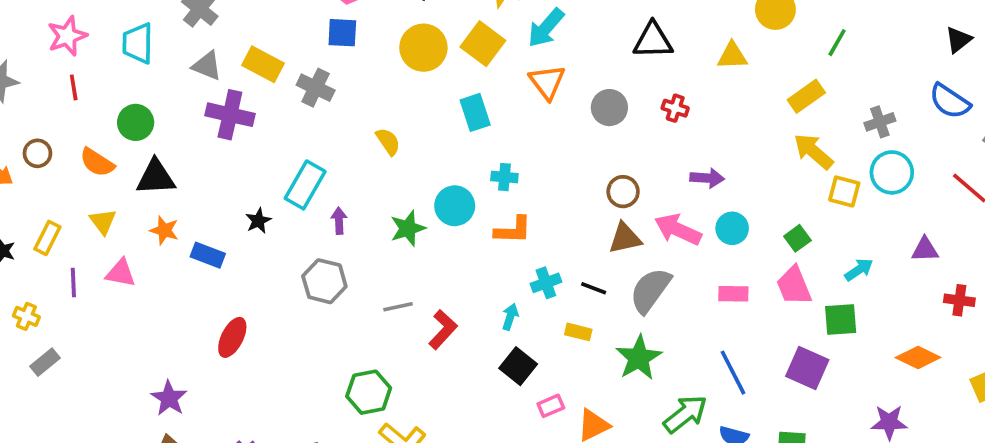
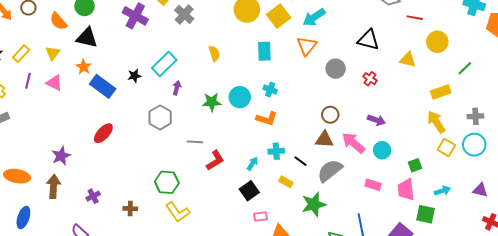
blue rectangle: (208, 255) -> (103, 86), size x1.4

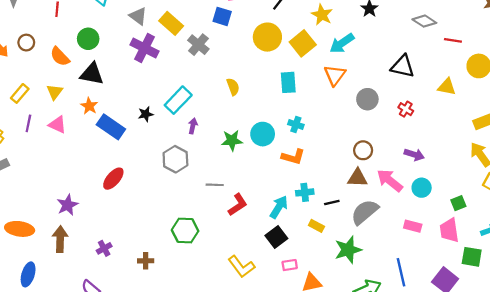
black line: (300, 161) -> (332, 203), turned -48
cyan arrow: (252, 164) -> (279, 207), size x1.5
yellow L-shape: (178, 212) -> (241, 267), moved

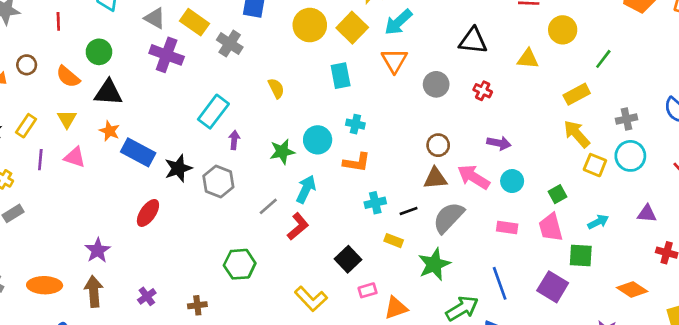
black star: (146, 114) -> (178, 168), moved, size x1.5
gray line: (215, 185) -> (268, 206), turned -36
cyan arrow: (279, 207) -> (306, 189), moved

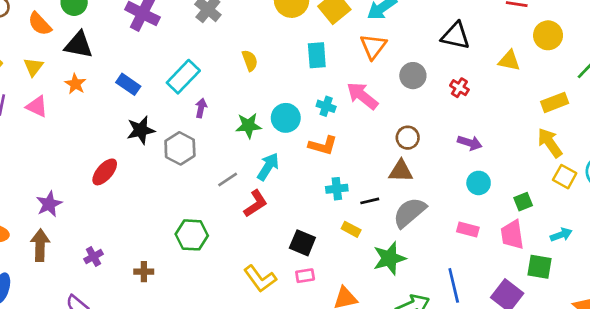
blue rectangle: (138, 152) -> (128, 84), moved, size x0.7
pink arrow: (474, 177) -> (362, 96), moved
black square: (348, 259) -> (302, 243), turned -30
pink rectangle: (368, 290) -> (305, 276), moved

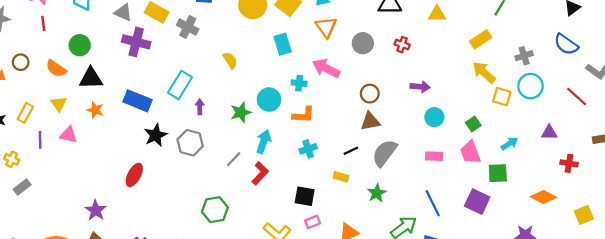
blue rectangle: (128, 84) -> (138, 101), size x1.4
cyan cross: (337, 189) -> (308, 149), moved
green star: (389, 258) -> (377, 193), size x0.7

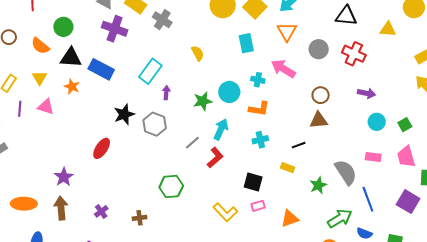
red cross: (402, 45) -> (354, 54), size x1.6
blue rectangle: (138, 101) -> (101, 69), moved
green square: (473, 124) -> (405, 125), moved
gray semicircle: (385, 153) -> (346, 172), moved, turned 104

